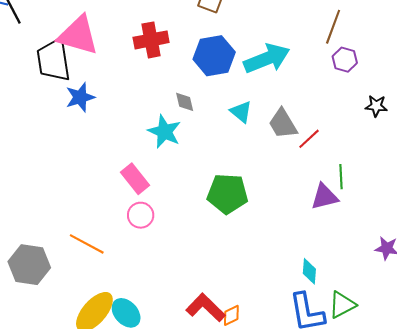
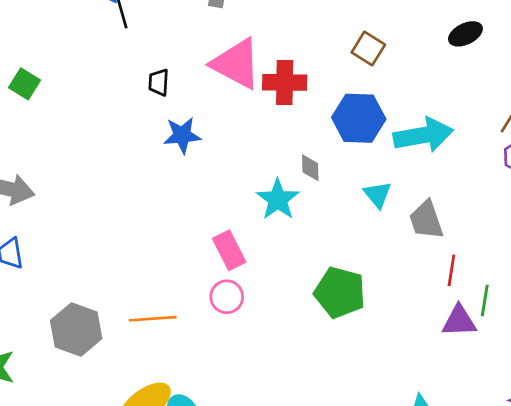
pink triangle: (78, 35) -> (236, 64), moved
black trapezoid: (54, 60) -> (159, 82), size x0.5
red line: (309, 139) -> (451, 270), moved, turned -50
orange line: (87, 244) -> (153, 319), turned -44

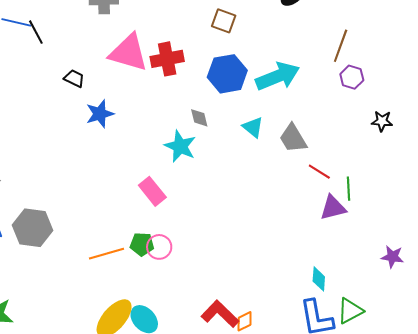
black trapezoid: (159, 82) -> (74, 78), turned 125
red line: (451, 270) -> (319, 172), turned -55
green pentagon: (340, 292) -> (142, 244), moved, size x0.6
pink circle: (227, 297) -> (159, 247), moved
gray hexagon: (76, 329) -> (33, 228), moved

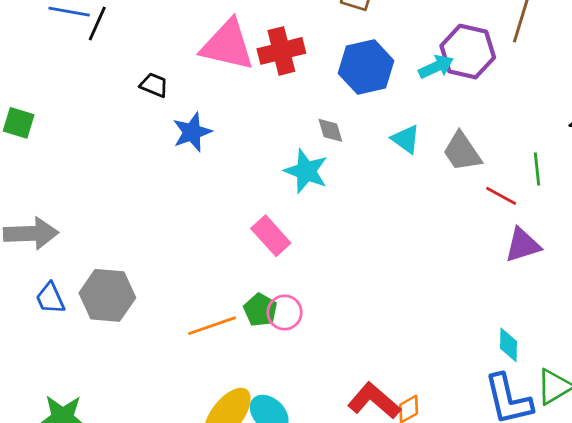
black line: (36, 32) -> (97, 23), turned 55
cyan arrow: (278, 76) -> (436, 67), size x0.6
purple hexagon: (352, 77) -> (468, 52), moved, size x1.6
green line: (349, 189) -> (537, 169), moved
green pentagon: (142, 244) -> (260, 310), turned 30

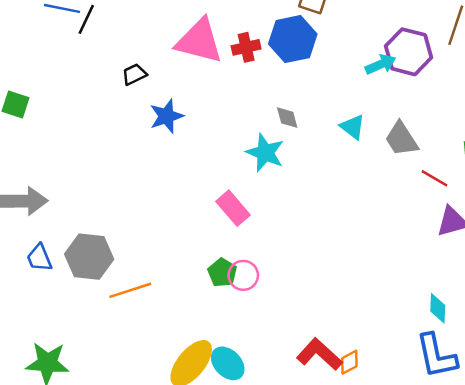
red cross: (281, 51) -> (246, 47), size x0.7
blue hexagon: (366, 67) -> (293, 39), moved
black trapezoid: (154, 85) -> (134, 74), turned -50
orange line: (212, 326) -> (130, 290), moved

